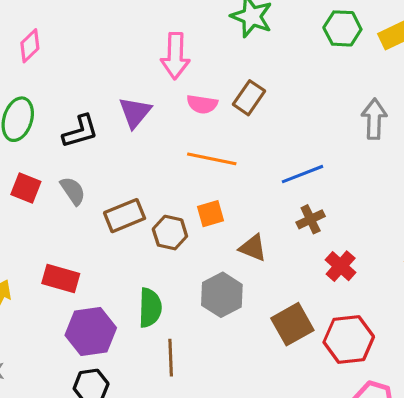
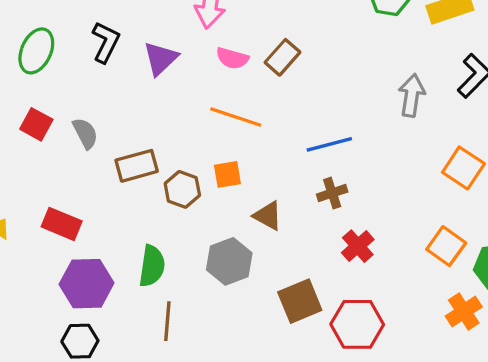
black L-shape: (80, 131) -> (106, 42), moved, turned -54

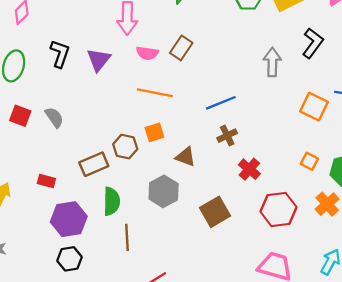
brown rectangle: (137, 166) -> (94, 164), moved
red rectangle: (62, 224) -> (46, 181), size x0.7
orange square: (446, 246) -> (309, 161), size x0.7
red hexagon: (357, 324) -> (278, 209), moved

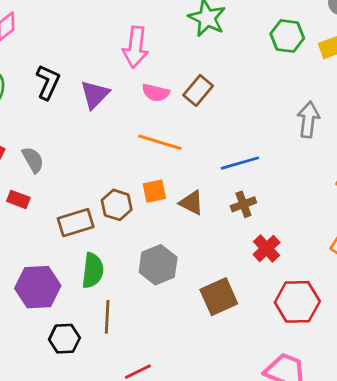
brown triangle: (186, 157) -> (191, 203), moved
red rectangle: (46, 181) -> (18, 199), moved
black hexagon: (69, 259) -> (64, 339), moved

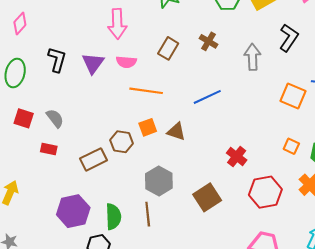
pink semicircle: (156, 93) -> (126, 62), moved
brown cross: (243, 204) -> (209, 41), moved, turned -30
green semicircle: (93, 271) -> (113, 217), moved
brown line: (107, 317) -> (148, 214), moved

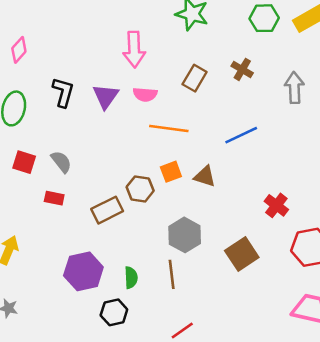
green semicircle: (113, 217) -> (131, 278), size x0.7

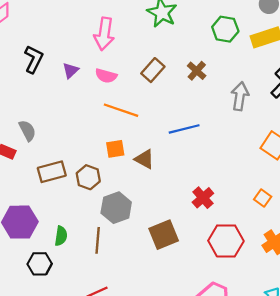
purple triangle: (106, 96) -> (71, 70), size x0.7
gray semicircle: (61, 162) -> (27, 131), moved
brown hexagon: (140, 189) -> (88, 177), moved

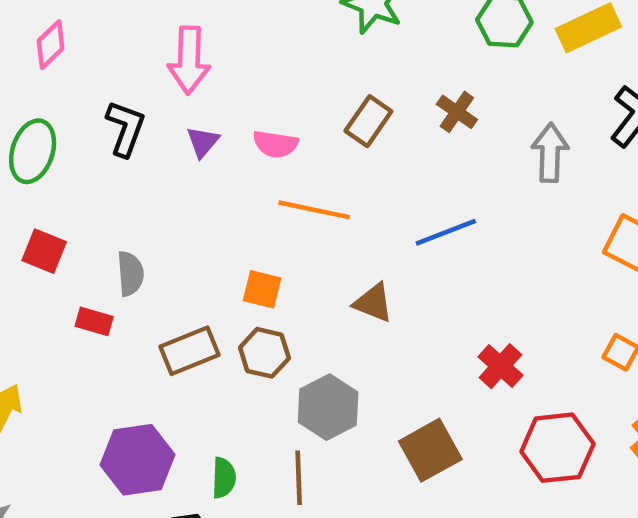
pink arrow: (104, 34) -> (189, 60), moved
gray semicircle: (27, 131) -> (130, 274), turned 30
orange square: (115, 149) -> (262, 289), moved, turned 30

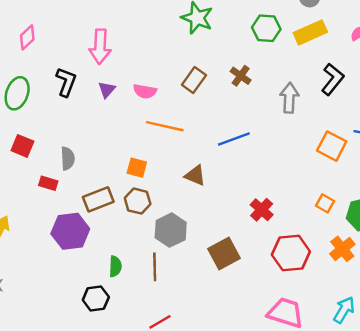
purple hexagon: (137, 460) -> (70, 231), moved

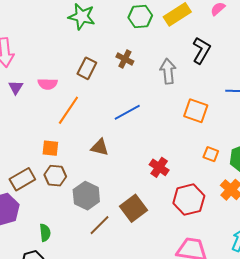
orange line: (165, 126) -> (68, 110), turned -60
orange square: (332, 146) -> (196, 111), moved
brown line: (155, 267) -> (99, 225), moved, turned 55

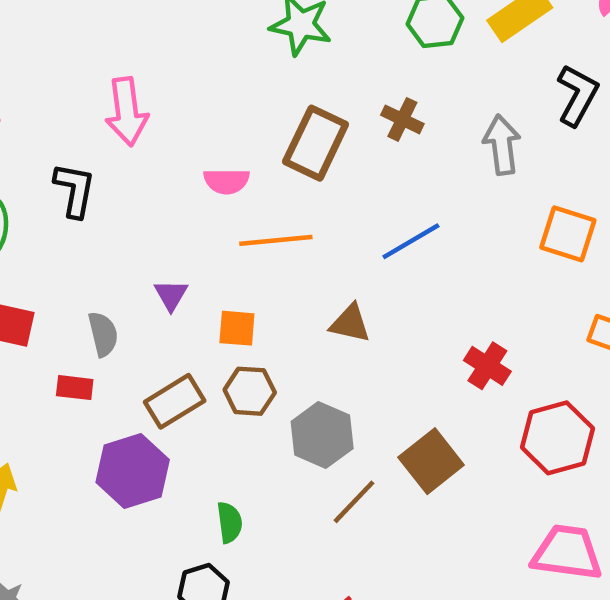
brown rectangle: (87, 68) -> (316, 143), size x1.4
purple triangle: (16, 87) -> (171, 295), moved
orange line: (68, 110) -> (276, 240), turned 52

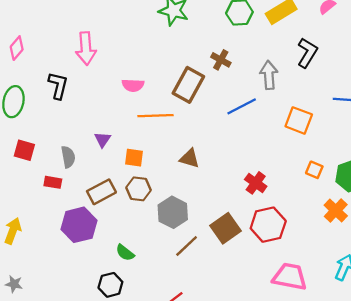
brown rectangle: (316, 143) -> (188, 85), moved
blue line: (411, 241) -> (242, 106), moved
red hexagon: (557, 438) -> (268, 225), moved
green semicircle: (230, 522) -> (125, 253), turned 132

